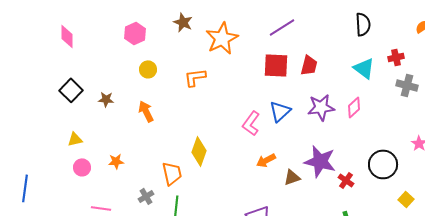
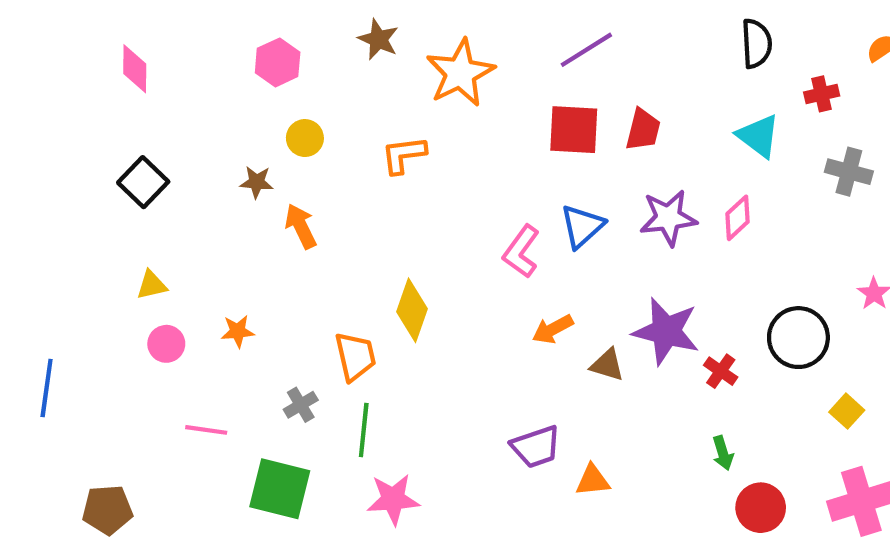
red cross: (396, 57) -> (822, 94), moved
brown star: (106, 99) -> (257, 182), moved
brown triangle: (292, 177) -> (607, 365), turned 36

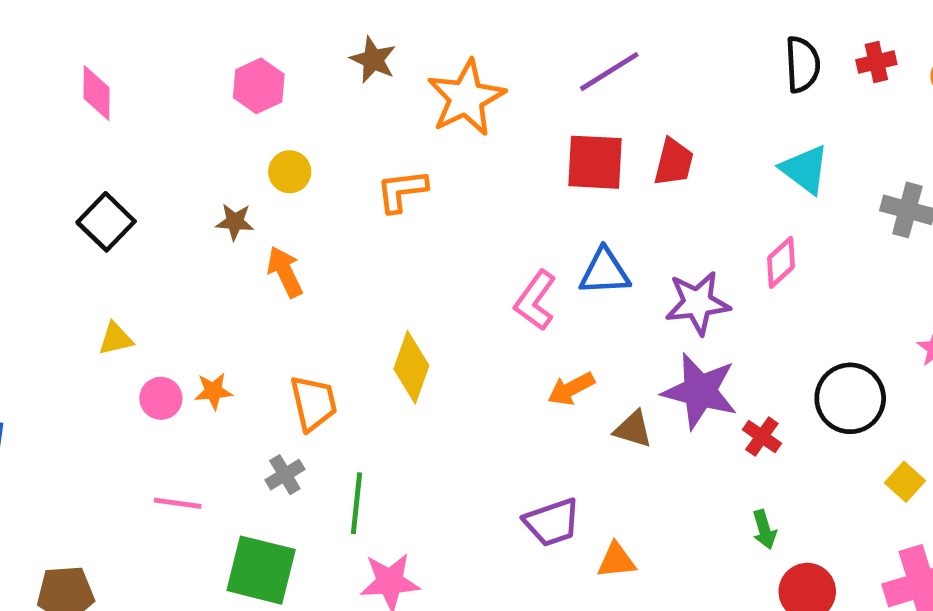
red cross: (822, 94) -> (876, 62), moved
purple star: (668, 218) -> (698, 303), moved
blue triangle: (582, 226) -> (605, 272), turned 39
pink circle: (166, 344) -> (161, 398), moved
orange trapezoid: (355, 356) -> (314, 403), moved

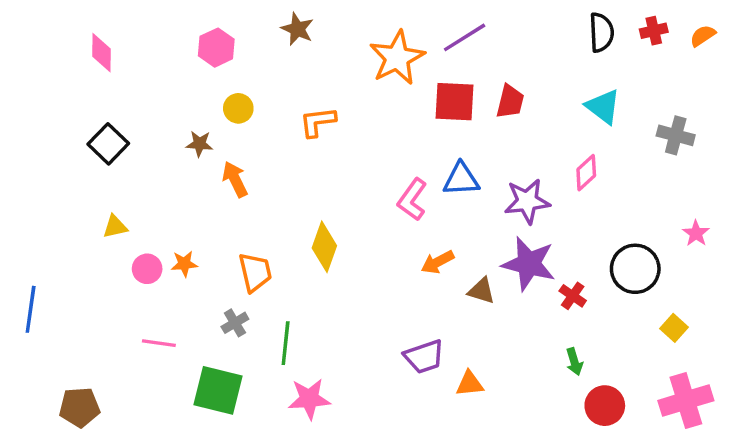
orange star: (466, 98) -> (397, 58), moved

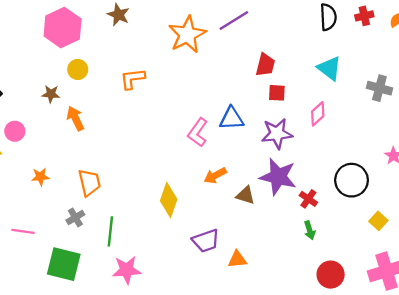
pink hexagon: (216, 48) -> (63, 28), size x1.5
red square: (454, 102) -> (277, 93), moved, size x0.6
yellow diamond: (324, 247) -> (169, 200), moved
pink circle: (147, 269) -> (15, 131), moved
green arrow: (574, 362) -> (310, 230), moved

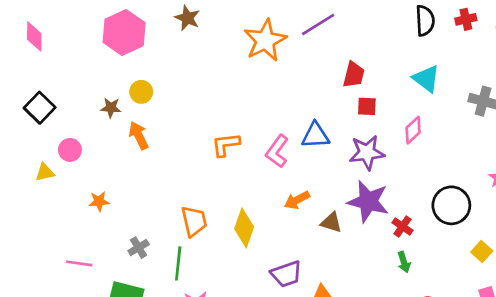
yellow circle: (78, 69) -> (141, 92), moved
orange L-shape: (132, 79) -> (226, 145), moved
orange trapezoid: (89, 182) -> (194, 221), moved

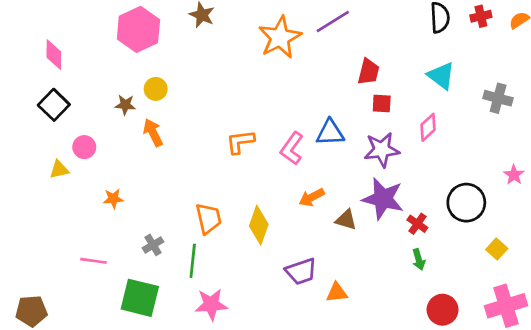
pink diamond: (34, 36) -> (54, 55), moved

